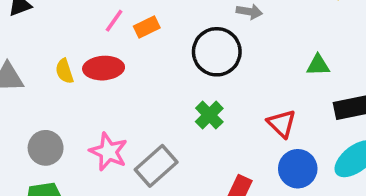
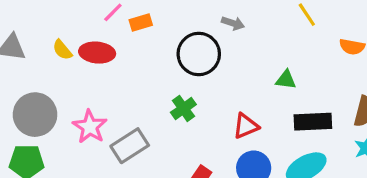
yellow semicircle: (64, 71) -> (62, 50), turned -30
red triangle: (282, 123) -> (246, 126), turned 44
gray circle: (46, 148) -> (35, 115), size x1.4

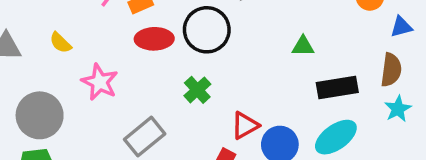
red ellipse: (97, 53) -> (154, 39), moved
red triangle: (246, 126) -> (245, 126), moved
pink star: (90, 127) -> (100, 82), moved

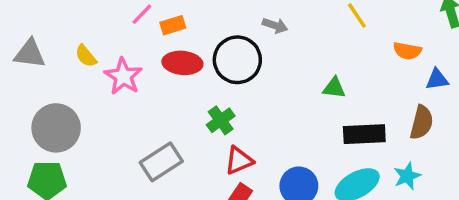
pink star: (100, 82) -> (123, 76), moved
cyan star: (398, 109) -> (407, 176), moved
red triangle: (245, 126) -> (239, 160), moved

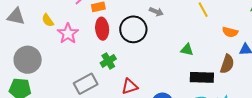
red ellipse: (182, 63) -> (102, 29), turned 75
green cross: (221, 120) -> (108, 61), moved
brown semicircle: (422, 122) -> (227, 64), moved

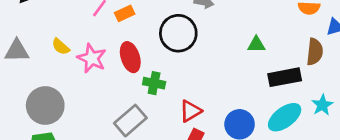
red ellipse: (102, 29) -> (130, 57), moved
green cross: (108, 61) -> (154, 83), turned -35

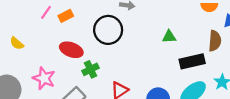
red ellipse: (130, 57) -> (71, 50), turned -50
pink star: (92, 58) -> (44, 78), moved
green cross: (154, 83) -> (90, 69), turned -35

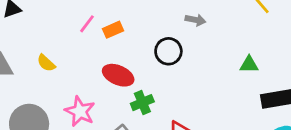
black circle: (108, 30) -> (168, 51), size x0.7

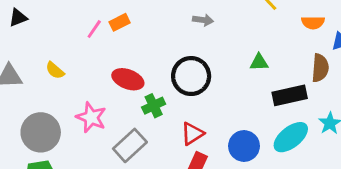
orange rectangle: (113, 30) -> (120, 22), moved
black circle: (168, 51) -> (191, 76), moved, size x1.4

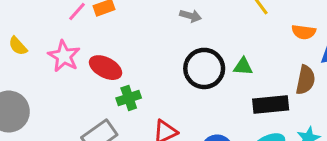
yellow semicircle: (55, 70) -> (18, 46), moved
black circle: (191, 76) -> (204, 68), moved
pink star: (91, 117) -> (64, 56), moved

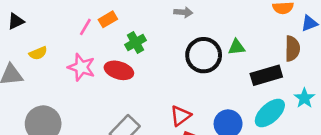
yellow semicircle: (18, 46) -> (38, 53), moved, turned -60
green cross: (129, 98) -> (135, 43), moved

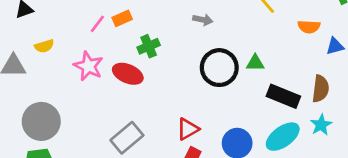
brown semicircle: (292, 49) -> (321, 89), moved
black rectangle: (266, 75) -> (283, 96), turned 32

